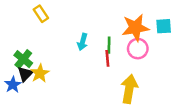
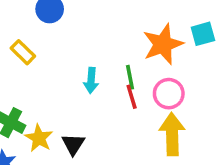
pink circle: (138, 49) -> (169, 94), moved
black triangle: (25, 74) -> (73, 144), moved

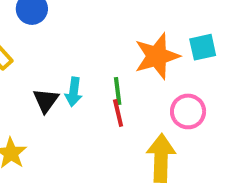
pink circle: (169, 94) -> (188, 111), moved
black triangle: (73, 144) -> (46, 100), moved

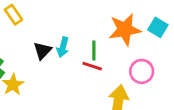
cyan square: (203, 47) -> (158, 27), turned 36
red line: (118, 113) -> (92, 66), turned -66

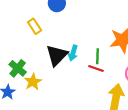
black triangle: (42, 51) -> (57, 55), size x1.5

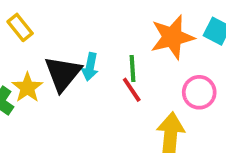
red line: (96, 68) -> (132, 90), turned 42
yellow star: (33, 82) -> (27, 88), moved

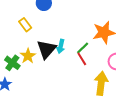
green line: (132, 68) -> (83, 48), turned 48

